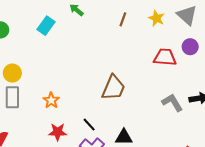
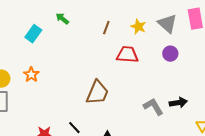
red trapezoid: (165, 57) -> (127, 55), moved
orange star: (51, 100) -> (31, 75), moved

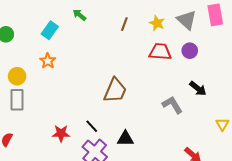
red trapezoid: (127, 55) -> (160, 52), moved
orange star: (31, 75) -> (48, 61), moved
black arrow: (178, 103) -> (198, 88), moved, turned 48

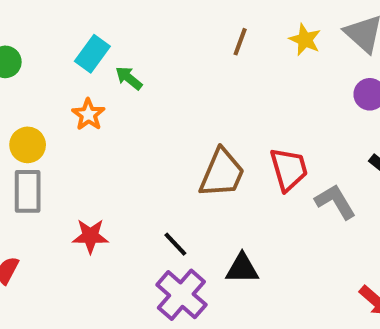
green arrow: (79, 15) -> (129, 78), moved
red trapezoid: (160, 52) -> (289, 169), moved, turned 70
red star: (61, 133) -> (90, 236), moved

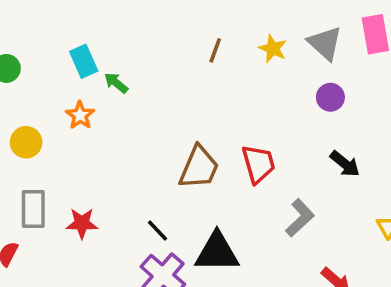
cyan rectangle: (92, 54) -> (84, 61), turned -60
gray rectangle: (28, 191) -> (33, 209), moved
gray L-shape: (335, 202) -> (300, 218), moved, turned 78
black triangle: (242, 268) -> (217, 252), size x1.5

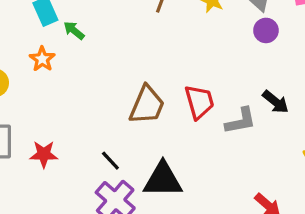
purple circle: (330, 97) -> (266, 30), moved
gray L-shape: (300, 218) -> (241, 121), moved, turned 32

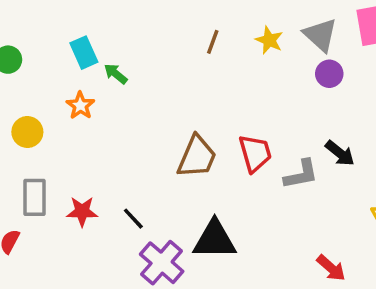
black line: (110, 161) -> (133, 219), moved

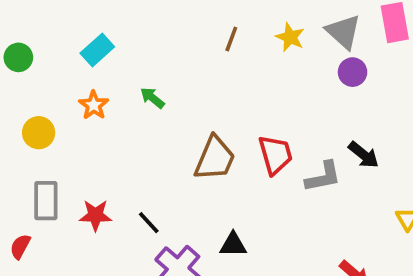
cyan rectangle: (84, 53) -> (97, 50), turned 72
green arrow: (116, 74) -> (152, 98), moved
black triangle: (215, 240) -> (233, 245), size x0.6

